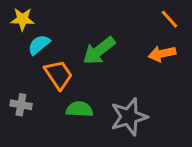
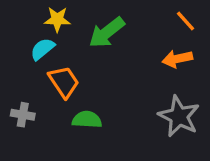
yellow star: (22, 19) -> (57, 19), moved
green arrow: (99, 51) -> (107, 33), moved
gray star: (129, 117) -> (179, 116), moved, turned -30

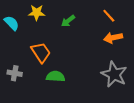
orange line: (186, 21) -> (109, 16), moved
green arrow: (107, 33) -> (68, 21), size x0.6
cyan semicircle: (43, 49) -> (11, 23), moved, turned 84

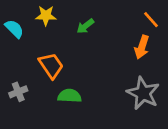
orange line: (109, 16) -> (151, 20), moved
orange arrow: (113, 38) -> (142, 47), turned -60
gray cross: (15, 73) -> (18, 92), turned -32

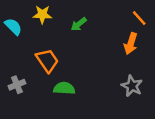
gray star: (143, 93) -> (132, 86), size x0.7

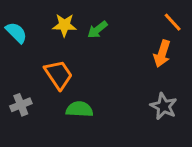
yellow star: (42, 14) -> (64, 25), moved

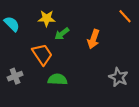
green arrow: (97, 30) -> (62, 34), moved
orange arrow: (162, 54) -> (93, 39), moved

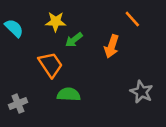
orange line: (125, 16) -> (132, 19), moved
gray cross: (15, 76) -> (18, 104), moved

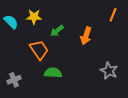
orange line: (132, 19) -> (113, 15), moved, turned 64
yellow star: (56, 22) -> (34, 17), moved

